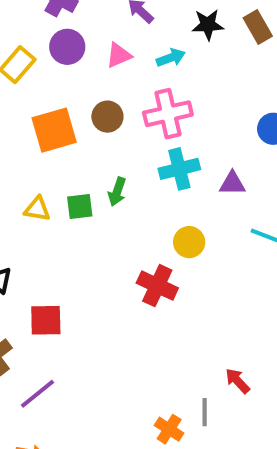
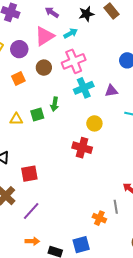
purple circle: (67, 47) -> (19, 49), moved
pink triangle: (119, 55) -> (45, 36), size x1.5
orange square: (54, 130) -> (18, 79), size x0.6

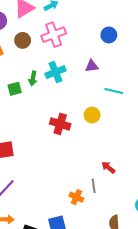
cyan cross: (84, 88) -> (55, 72), moved
yellow circle: (94, 123) -> (92, 115), moved

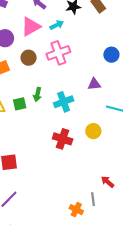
cyan cross: (55, 72) -> (64, 102), moved

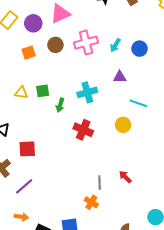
cyan arrow: (57, 25) -> (115, 45), moved, turned 144
green arrow: (37, 94) -> (60, 105), moved
yellow circle: (93, 131) -> (123, 125), moved
gray line: (93, 199) -> (100, 182), moved

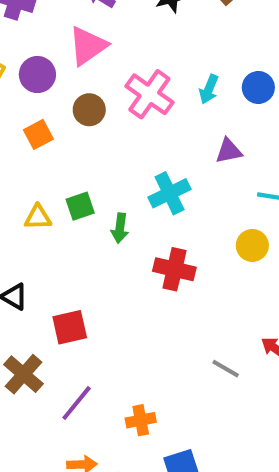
pink cross: (86, 43) -> (149, 94), turned -30
gray line: (100, 182) -> (226, 369), turned -48
orange cross: (91, 202) -> (141, 420), moved, turned -32

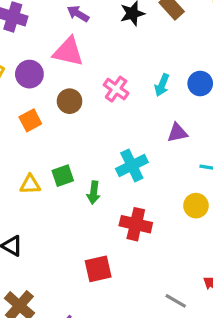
pink triangle: (88, 46) -> (68, 52), turned 48
pink cross: (149, 94) -> (116, 89), size x0.7
red square: (70, 327) -> (98, 269), moved

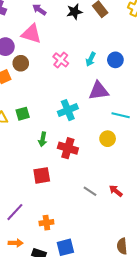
brown circle: (70, 101) -> (21, 63), moved
purple triangle: (177, 133) -> (99, 91), size x1.5
green arrow: (94, 193) -> (43, 139), moved
gray line: (176, 301) -> (90, 191), moved

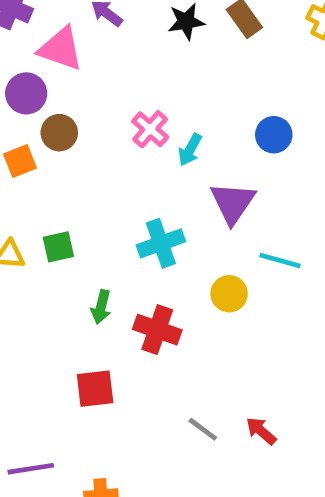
pink triangle: (31, 34) -> (61, 49), moved
cyan arrow: (91, 59) -> (190, 150), moved
purple triangle: (99, 91) -> (233, 203), turned -50
yellow circle: (108, 139) -> (229, 294), moved
purple line: (15, 212) -> (31, 469), turned 36

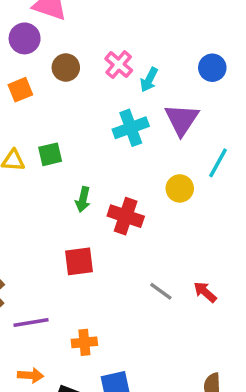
brown circle: (59, 133) -> (66, 67), moved
cyan cross: (161, 243) -> (131, 128), moved
cyan line: (280, 260) -> (218, 163), turned -76

